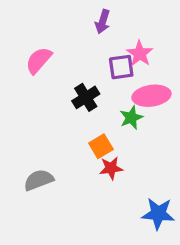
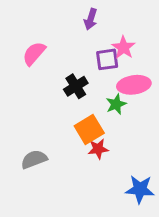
orange square: (101, 146) -> (89, 130), size x1.4

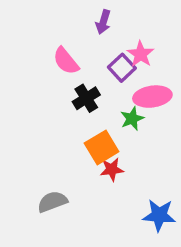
pink semicircle: (34, 53) -> (66, 61), moved, turned -80
purple square: (107, 59) -> (122, 68), turned -35
gray semicircle: (34, 159) -> (52, 202), moved

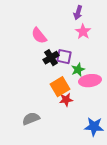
purple arrow: (103, 22) -> (78, 13), moved
purple square: (122, 68) -> (64, 57), moved, turned -35
pink ellipse: (152, 97) -> (90, 81), moved

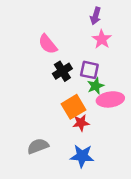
purple square: (64, 57) -> (89, 70), moved
blue star: (94, 127) -> (82, 156), moved

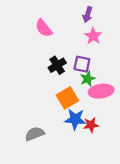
pink semicircle: (48, 44) -> (44, 28), moved
red star: (81, 123) -> (91, 125), moved
blue star: (82, 156) -> (75, 119), moved

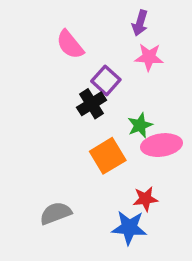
pink star: (93, 36) -> (149, 57), turned -30
purple square: (82, 64) -> (106, 80), moved, turned 30
blue star: (75, 119) -> (129, 228), moved

